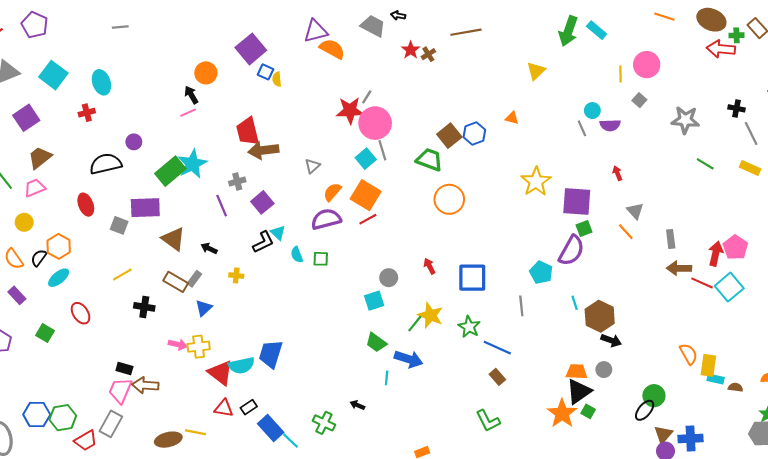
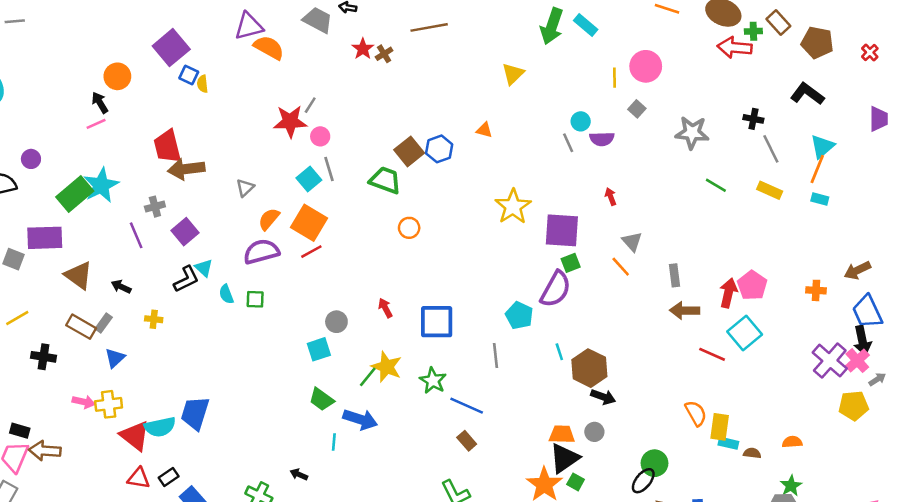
pink circle: (375, 123) -> (320, 136), size x0.5
orange circle: (449, 199) -> (409, 228), size x0.6
red line: (702, 283) -> (712, 354), moved

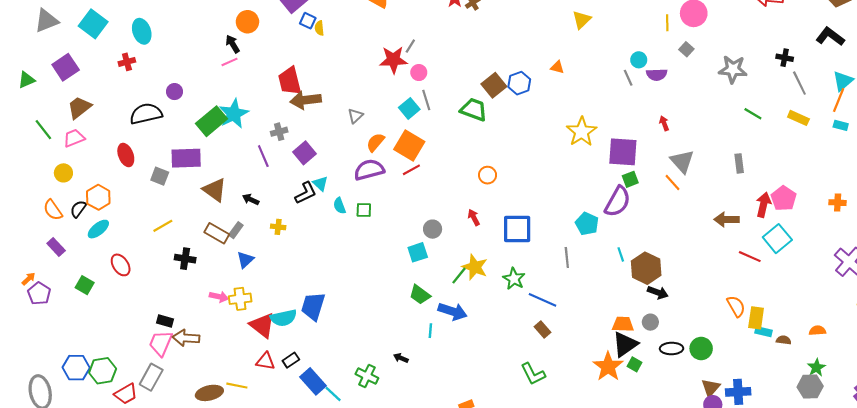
orange circle: (409, 228) -> (488, 175), moved
gray triangle: (632, 242) -> (682, 161), size x1.4
gray rectangle: (675, 275) -> (739, 163), moved
black ellipse: (643, 481) -> (672, 349), moved, turned 50

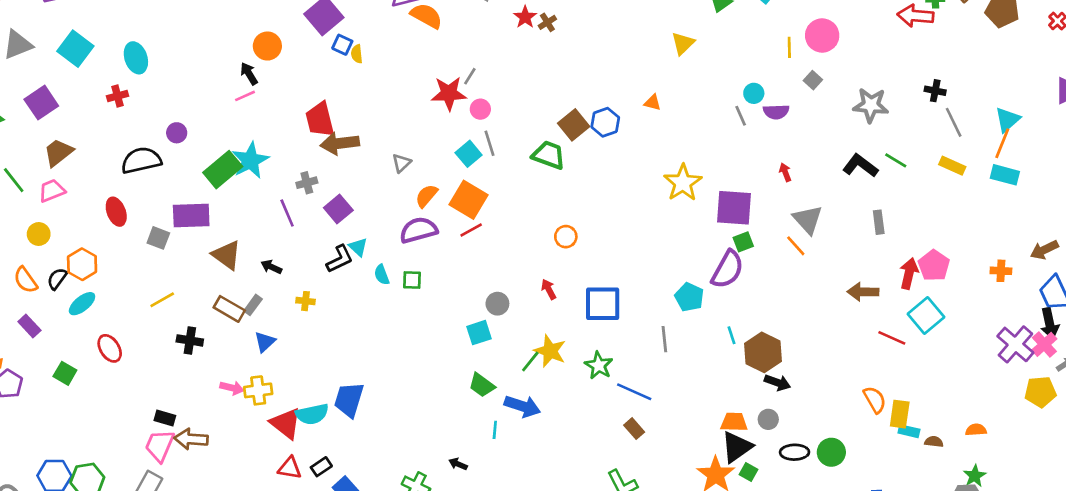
black L-shape: (830, 37) -> (860, 166), moved
cyan rectangle: (841, 125) -> (1005, 175), size x1.5

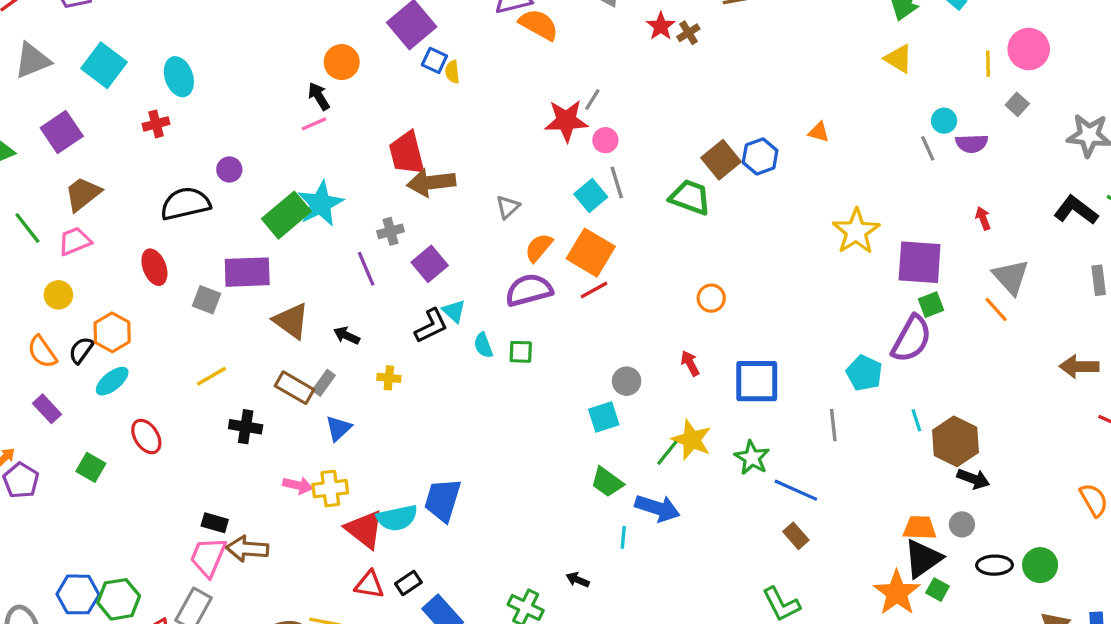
yellow triangle: (683, 43) -> (898, 59), moved, turned -45

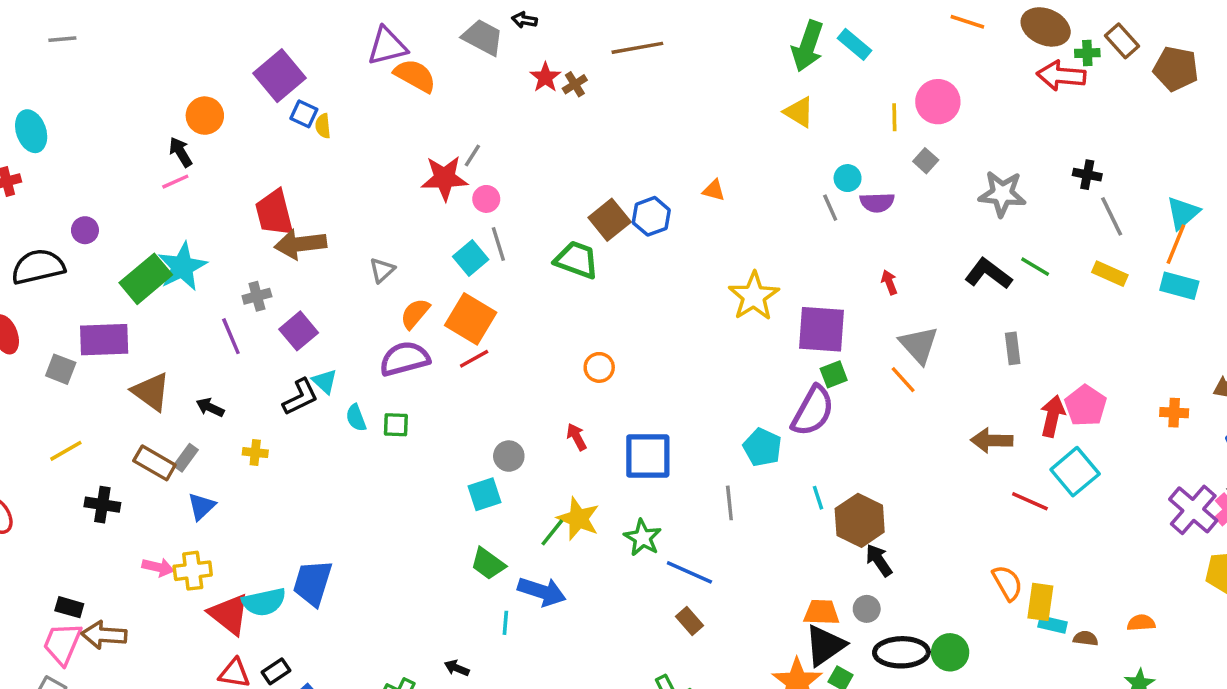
black arrow: (973, 479) -> (879, 560), turned -144
black ellipse: (994, 565) -> (901, 652), size x1.4

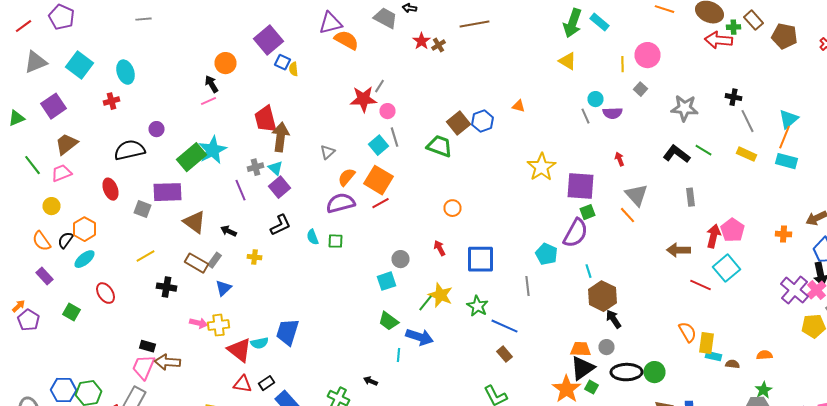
brown arrow: (300, 244) -> (280, 137), turned 104
cyan triangle: (325, 381) -> (276, 168), moved
cyan line: (818, 498) -> (588, 271), moved
cyan semicircle: (264, 602) -> (260, 343), size x0.7

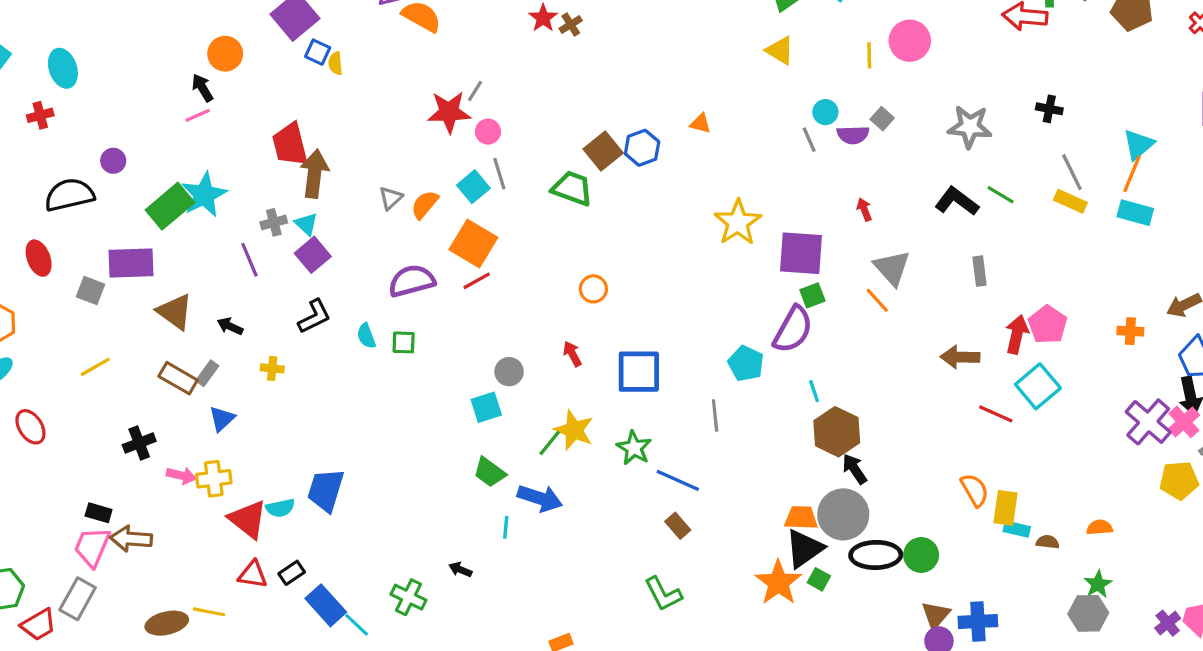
gray square: (640, 89) -> (882, 119), moved
gray line: (748, 121) -> (1072, 172), moved
orange semicircle: (346, 177) -> (425, 205), moved
black cross: (166, 287) -> (139, 443), moved, turned -30
gray circle: (606, 347) -> (843, 514), size x2.0

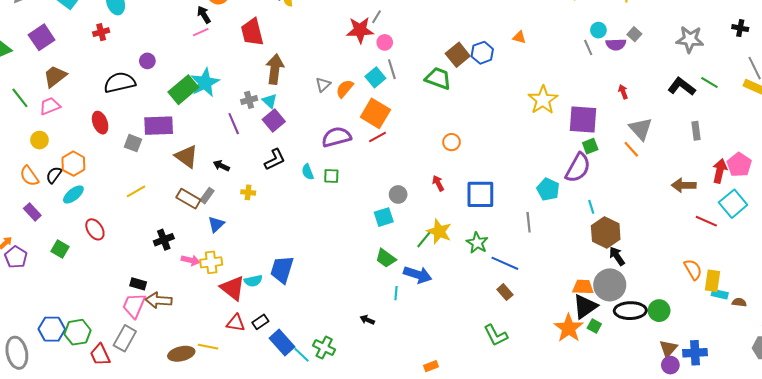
red trapezoid: (290, 145) -> (252, 32), moved
green cross: (408, 597) -> (324, 348), moved
red trapezoid: (39, 625) -> (100, 355), turned 95

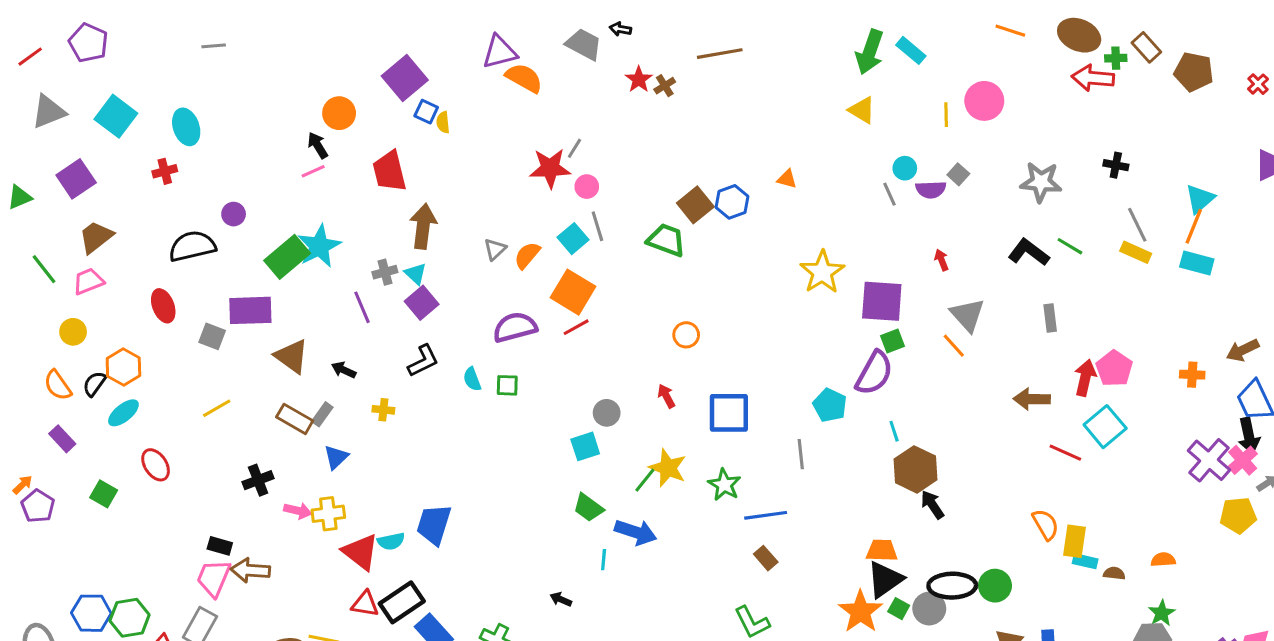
blue line: (505, 263) -> (766, 515), turned -32
gray circle: (610, 285) -> (929, 609), moved, size x0.7
black rectangle: (260, 322) -> (402, 602), size x1.8

